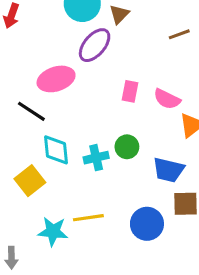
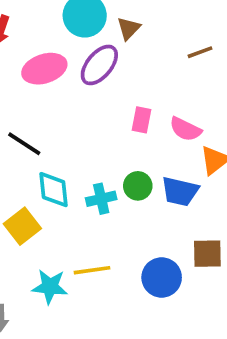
pink ellipse: (56, 79) -> (44, 69), moved
blue trapezoid: (169, 170) -> (180, 191), moved

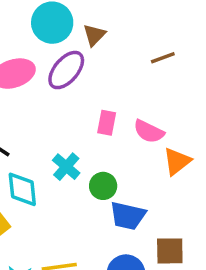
blue trapezoid: (180, 191) -> (128, 216), moved
cyan cross: (101, 199) -> (66, 167), moved, turned -36

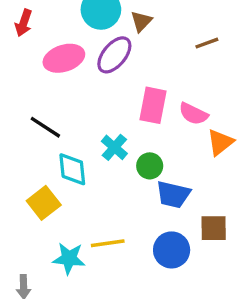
pink rectangle: (107, 123) -> (153, 105), size x1.5

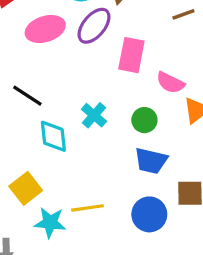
pink rectangle: (153, 105) -> (131, 55), moved
green circle: (150, 166) -> (144, 120), moved
yellow square: (44, 203) -> (26, 188), moved

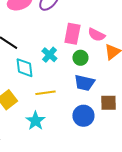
pink rectangle: (131, 55) -> (72, 34), moved
yellow line: (87, 208) -> (45, 93), moved
cyan star: (50, 223) -> (35, 121), moved, turned 30

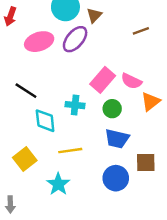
pink rectangle: (72, 34) -> (103, 80), turned 30
cyan cross: (49, 55) -> (75, 105), turned -35

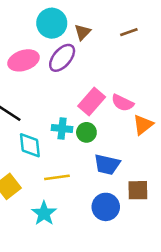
brown line: (141, 31) -> (129, 32), moved
green circle: (112, 109) -> (86, 132), moved

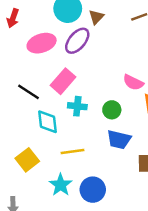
pink rectangle: (92, 102) -> (63, 81), moved
green circle: (86, 132) -> (112, 110), moved
blue circle: (106, 207) -> (93, 190), moved

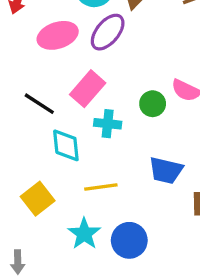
green circle: (112, 110) -> (153, 104), moved

